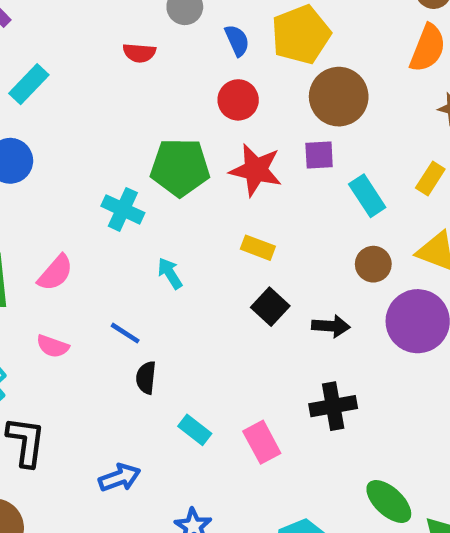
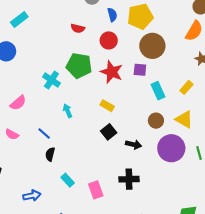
red semicircle: (139, 53) -> (78, 28), moved

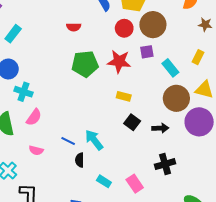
red circle: (109, 40) -> (124, 28), moved
cyan cross: (51, 80) -> (23, 92), moved
cyan arrow: (68, 111) -> (94, 140), moved, size x1.5
brown circle: (156, 121) -> (176, 98), size x1.6

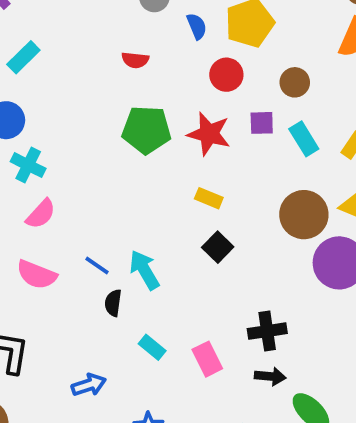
brown circle: (153, 25) -> (295, 82), moved, size x0.6
cyan rectangle: (170, 68) -> (304, 139), moved
black arrow: (160, 128) -> (270, 376), moved
pink semicircle: (36, 150) -> (37, 275), size x1.5

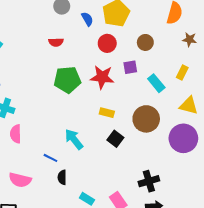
cyan rectangle: (304, 139) -> (156, 83), moved
pink semicircle: (41, 214) -> (16, 134), turned 144
brown circle: (304, 215) -> (146, 119), moved
cyan arrow: (144, 270) -> (74, 139), moved
pink semicircle: (37, 275) -> (20, 180), moved

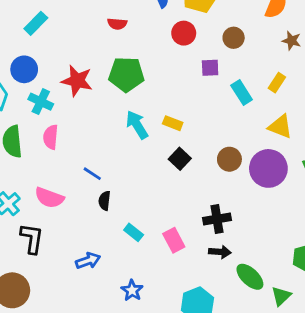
red star: (102, 77) -> (77, 81), moved
brown circle: (146, 119) -> (229, 159), moved, size x0.7
cyan arrow: (74, 139) -> (137, 125), moved

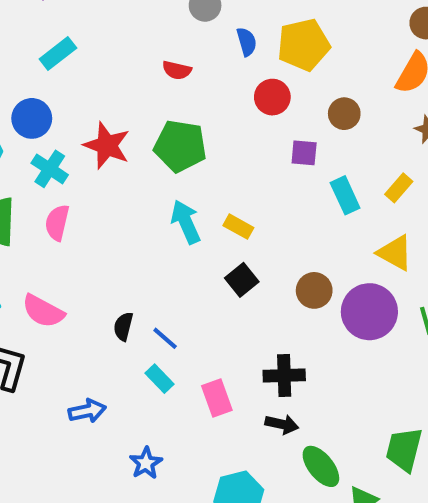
blue line: (92, 174) -> (165, 338), moved

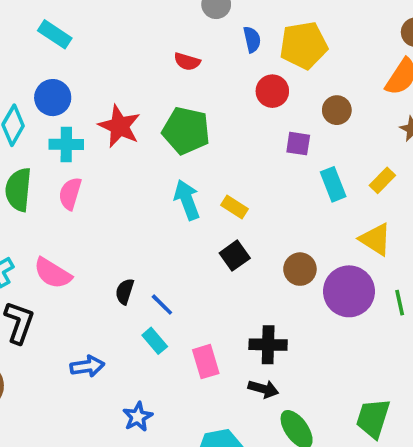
cyan rectangle: (58, 53) -> (55, 34), moved, turned 68
cyan cross: (50, 169) -> (66, 144), turned -36

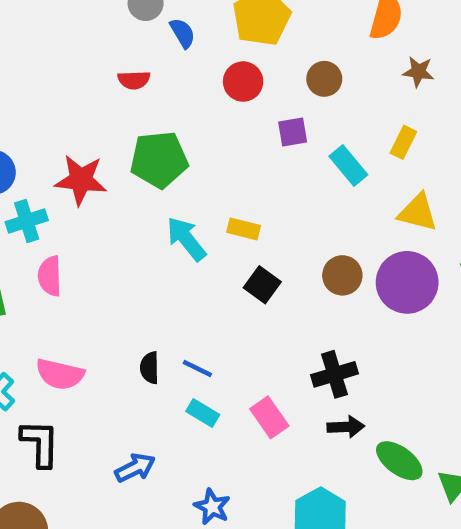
blue semicircle: (252, 39) -> (183, 33), moved

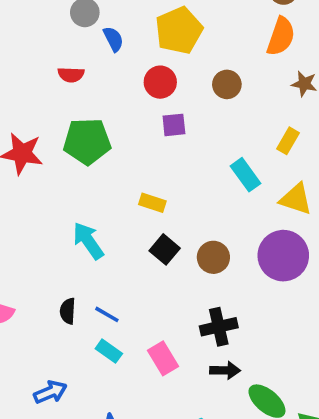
purple square: (293, 132) -> (174, 125), moved
cyan rectangle: (348, 165) -> (245, 175), moved
cyan arrow: (186, 239) -> (88, 241), moved
brown circle: (342, 275) -> (213, 257), moved

